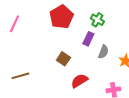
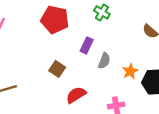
red pentagon: (61, 17) -> (55, 20), turned -30
green cross: (97, 20) -> (102, 12), moved

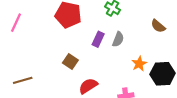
gray semicircle: (104, 61) -> (118, 39), moved

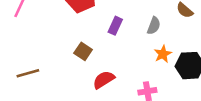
gray semicircle: (118, 39) -> (154, 26), moved

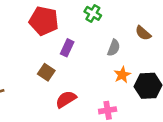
purple rectangle: (115, 26) -> (67, 48), moved

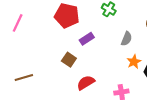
purple rectangle: (67, 48) -> (87, 39), turned 32

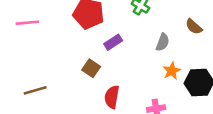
pink line: (18, 23) -> (27, 23), turned 60
red semicircle: (86, 83) -> (112, 97), turned -48

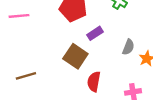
gray semicircle: (163, 42) -> (128, 47), moved
brown square: (91, 68) -> (75, 56), size x1.5

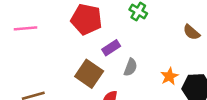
gray semicircle: (128, 47) -> (131, 67), moved

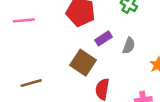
gray semicircle: (131, 67) -> (129, 46), moved

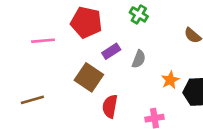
pink line: (24, 20) -> (43, 41), moved

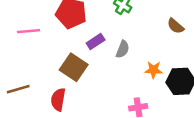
orange star: (170, 80) -> (154, 70), turned 30
red semicircle: (110, 106) -> (58, 99), moved

